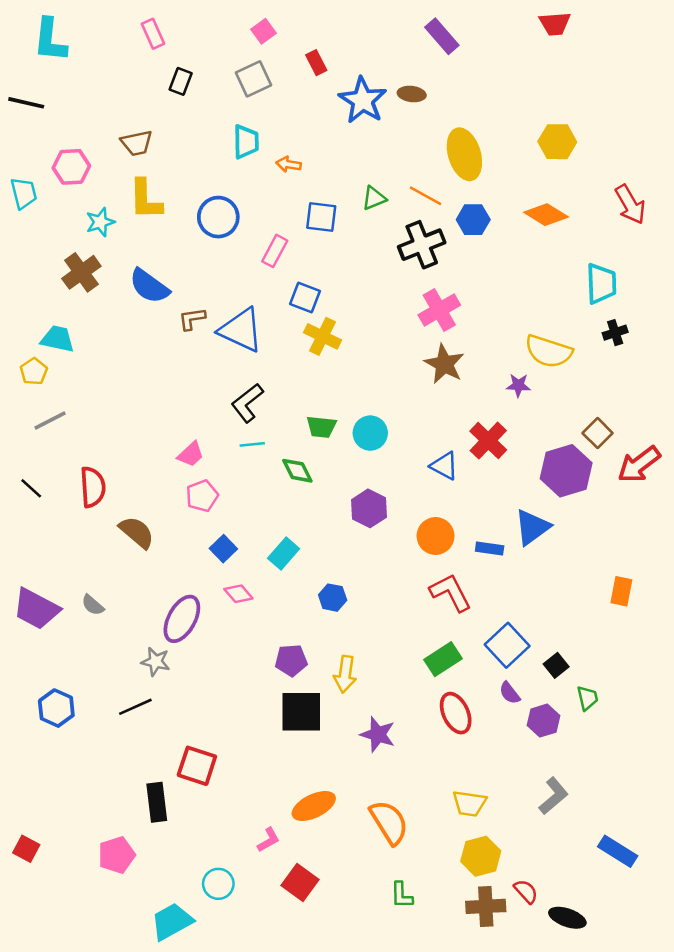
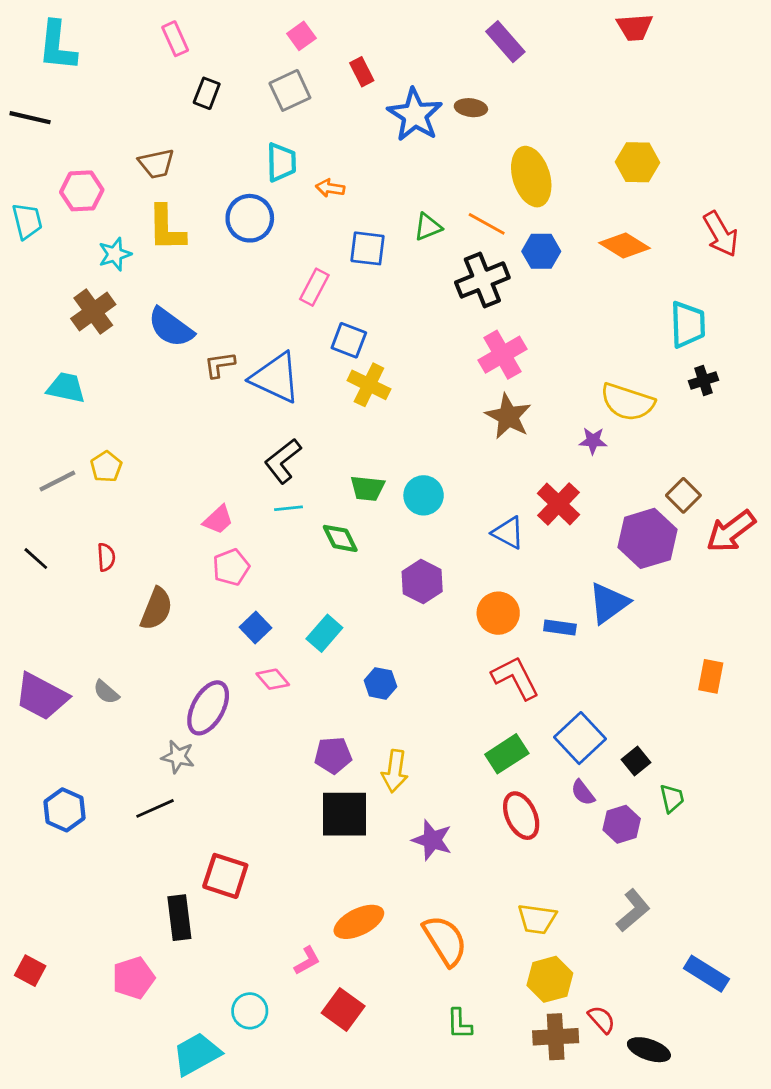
blue circle: (218, 217) -> (250, 218), moved
yellow pentagon: (34, 372) -> (106, 467), moved
red semicircle: (93, 487) -> (106, 557), size x0.6
brown semicircle: (137, 532) -> (156, 609), turned 72

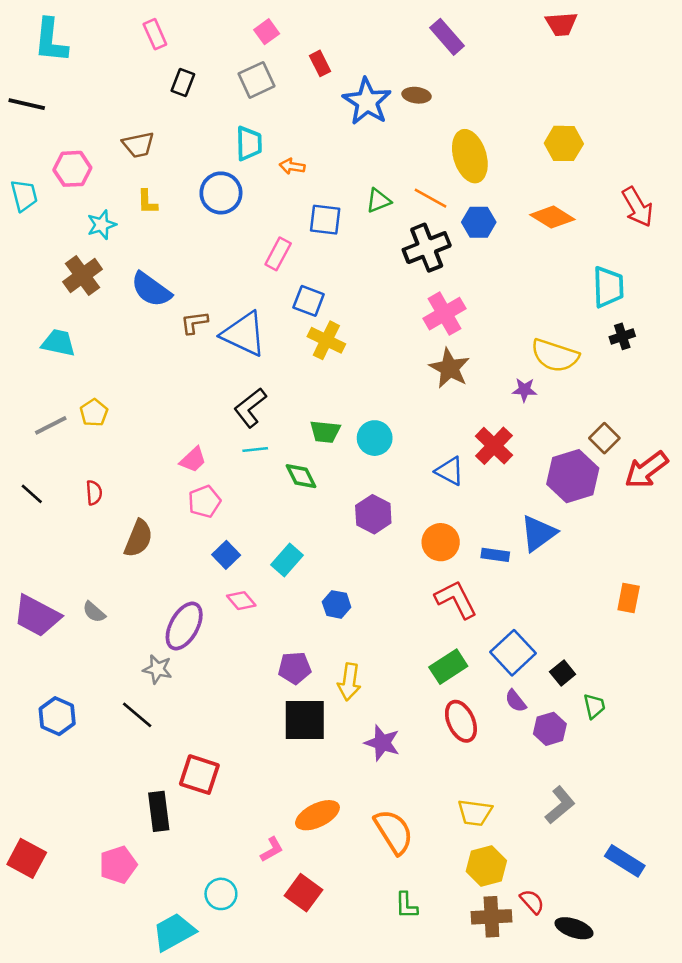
yellow L-shape: (166, 228) -> (147, 202), size x0.6
black line: (155, 808) -> (137, 715), turned 64
red square: (30, 971) -> (27, 858), size x1.4

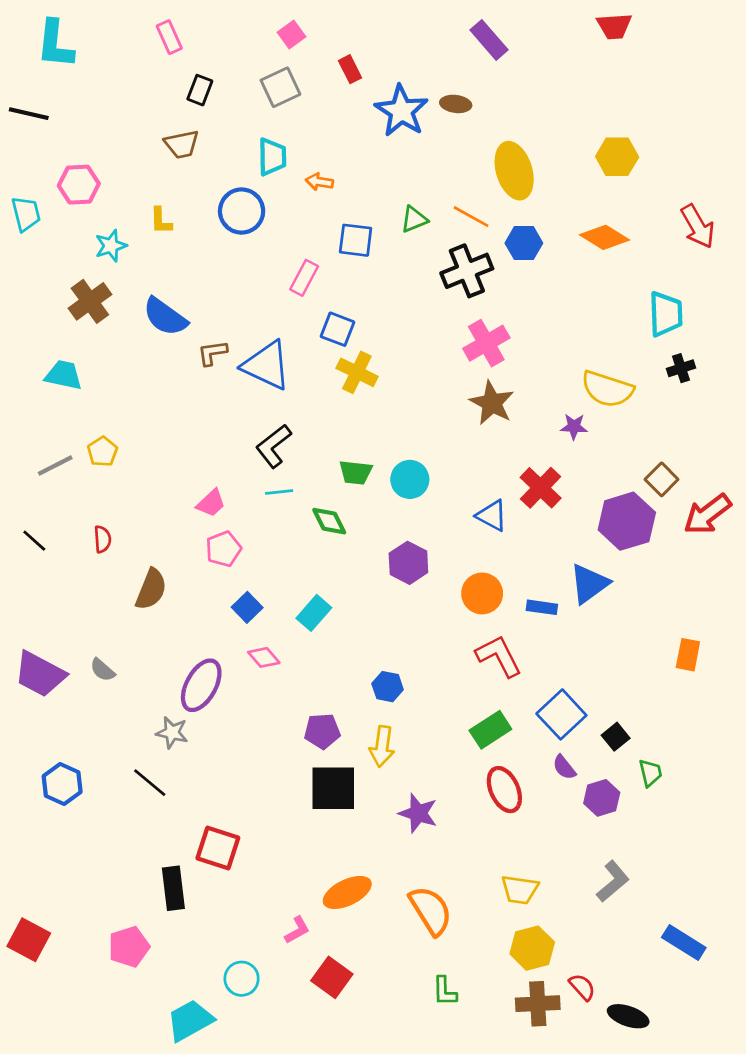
brown trapezoid: (138, 145) -> (182, 144), moved
blue hexagon: (337, 604) -> (388, 687), moved

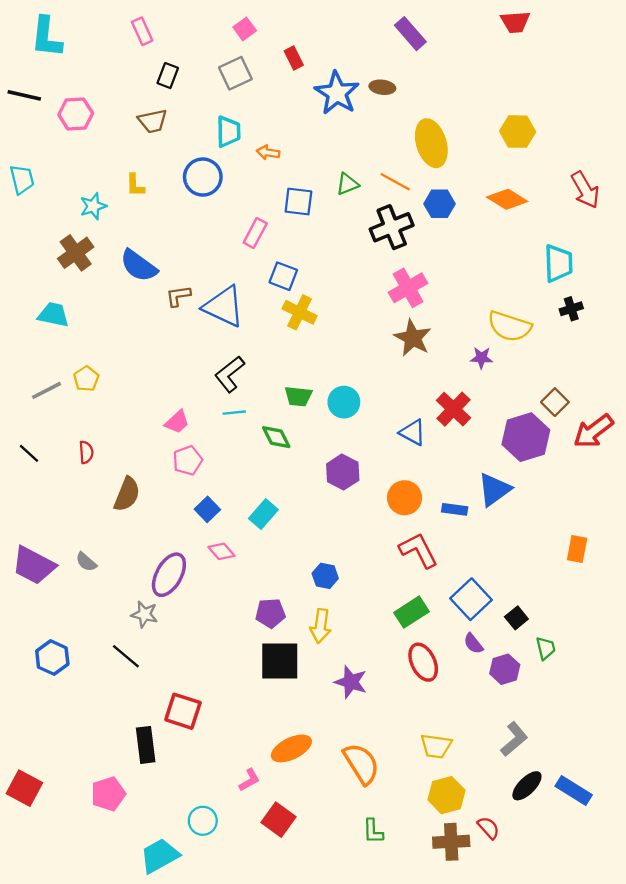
pink hexagon: (79, 185) -> (76, 114), moved
black ellipse: (628, 1016) -> (527, 786), moved, turned -64

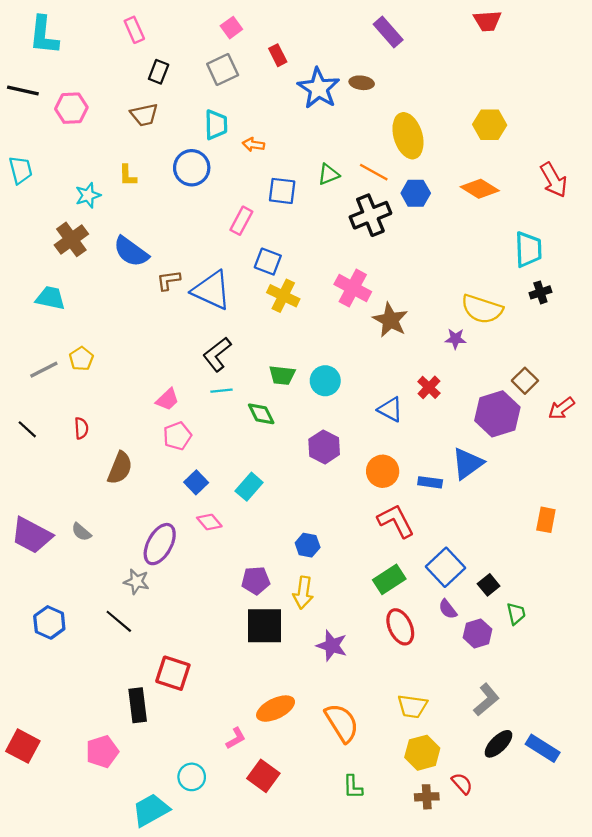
pink cross: (408, 288) -> (353, 288), moved, turned -32
red cross: (453, 409) -> (429, 387), size x0.7
red arrow: (593, 431) -> (561, 408), size x0.7
brown cross: (451, 842) -> (427, 797), size x0.7

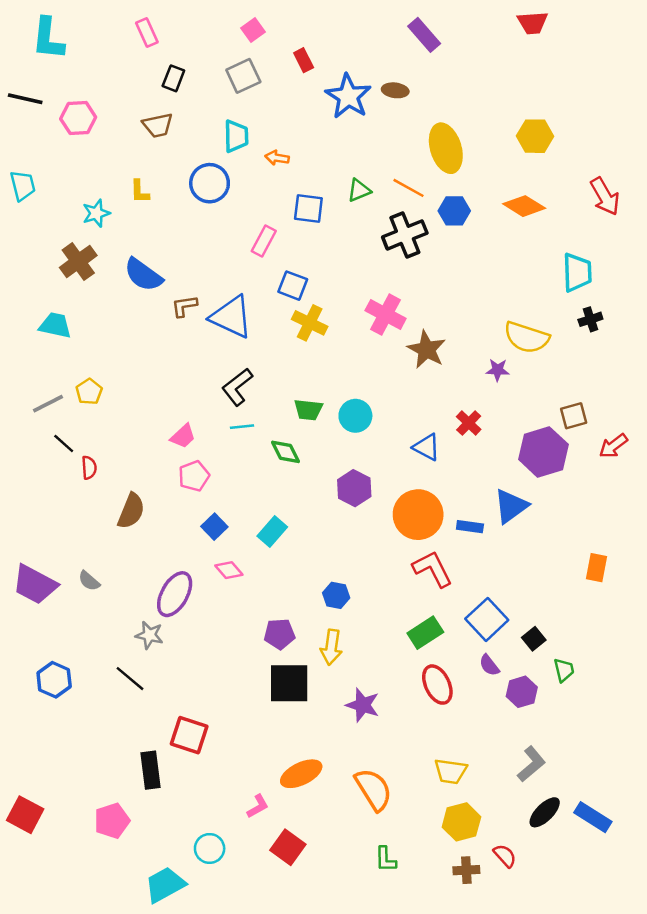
brown square: (525, 381) -> (574, 416), turned 30
black line: (27, 429) -> (64, 443), moved
orange circle: (383, 471) -> (418, 515), size x1.4

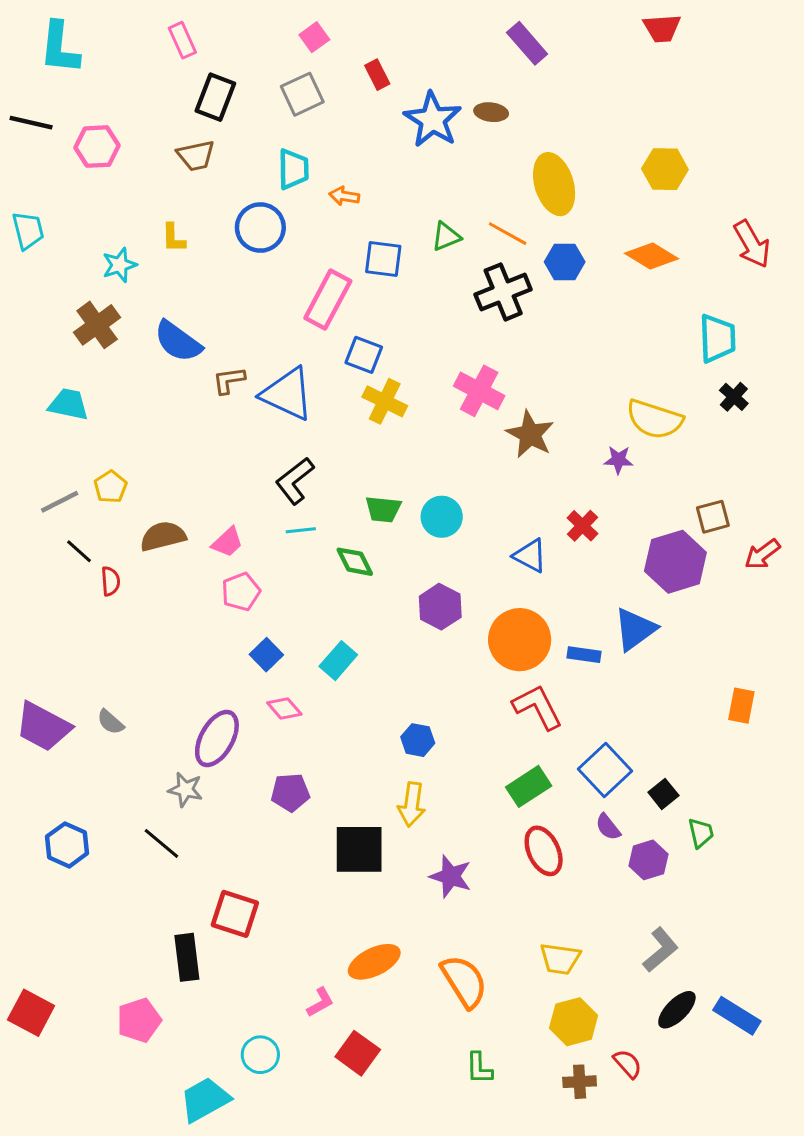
black rectangle: (173, 78) -> (215, 97), size x1.4
pink rectangle: (264, 241) -> (328, 299), size x1.5
black cross: (590, 319) -> (734, 397), turned -30
brown semicircle: (131, 511) -> (163, 536), moved, turned -126
purple pentagon: (279, 634) -> (290, 792), moved

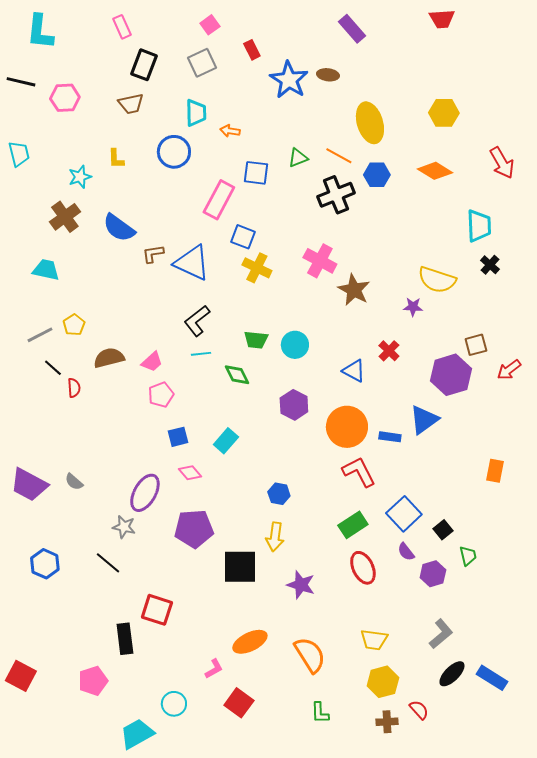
blue square: (266, 655) -> (178, 437), turned 30
purple pentagon: (290, 792) -> (194, 529), size x1.5

